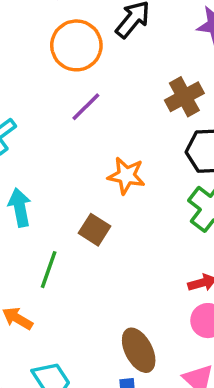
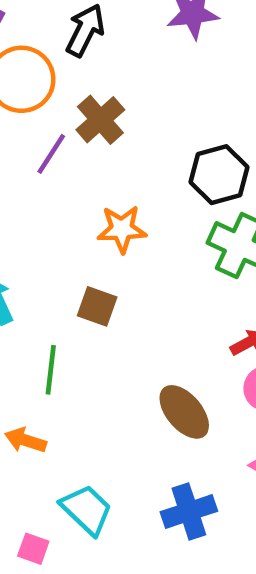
brown cross: (184, 97) -> (100, 120), moved
brown ellipse: (139, 350) -> (184, 412), moved

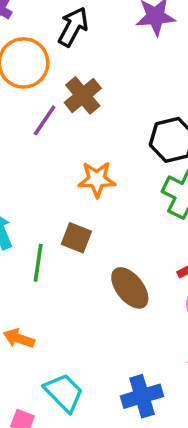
green line: (51, 370) -> (38, 263), moved
brown ellipse: (184, 412) -> (130, 288), moved

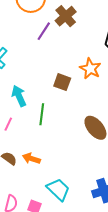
orange star: (97, 179) -> (90, 69), moved, turned 30
brown square: (76, 238) -> (62, 82), moved

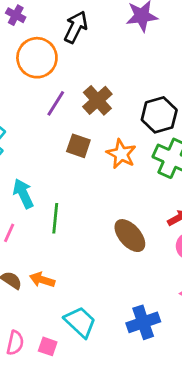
brown cross: (66, 16) -> (97, 100), moved
brown square: (62, 82) -> (78, 146), moved

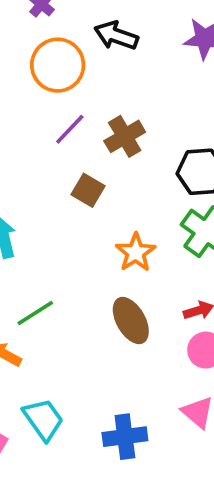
black arrow: (76, 27) -> (116, 36), turned -108
orange star: (121, 154) -> (136, 252), moved
green line: (55, 218) -> (35, 313), moved, turned 40

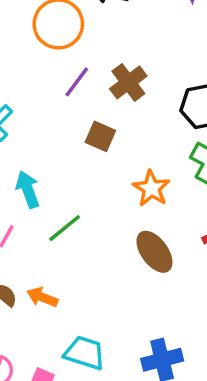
green line: (35, 313) -> (65, 228), moved
cyan trapezoid: (43, 419) -> (85, 353), turned -30

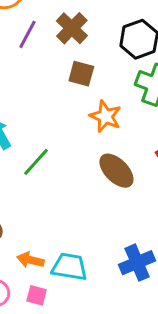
brown square: (100, 136) -> (81, 74), moved
orange arrow: (42, 297) -> (30, 260), moved

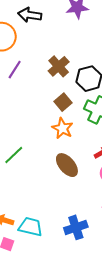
brown cross: (72, 28) -> (59, 66), moved
brown square: (81, 74) -> (63, 102), moved, turned 30

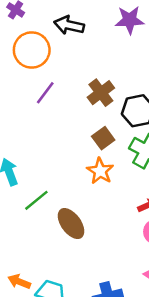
brown ellipse: (67, 165) -> (71, 224), moved

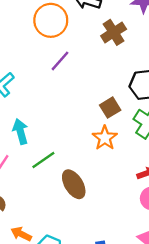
brown cross: (101, 93) -> (114, 32), moved

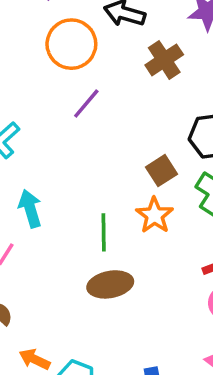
green line: (43, 160) -> (104, 232), moved, turned -55
brown ellipse: (74, 184) -> (110, 284), turned -68

